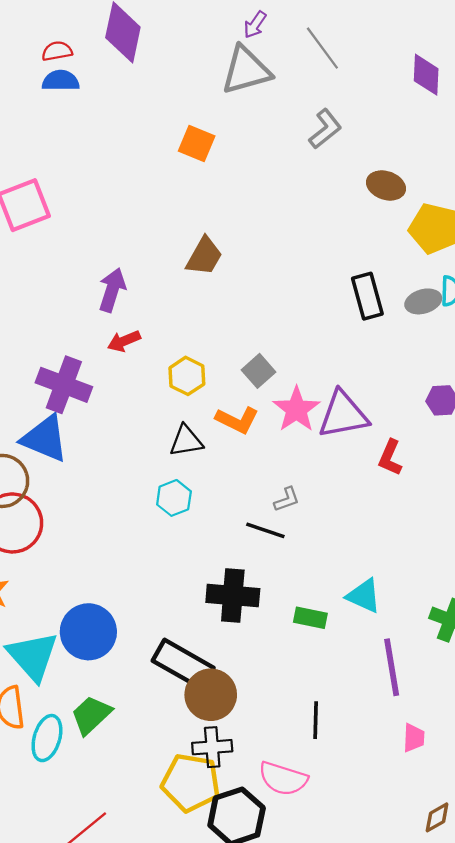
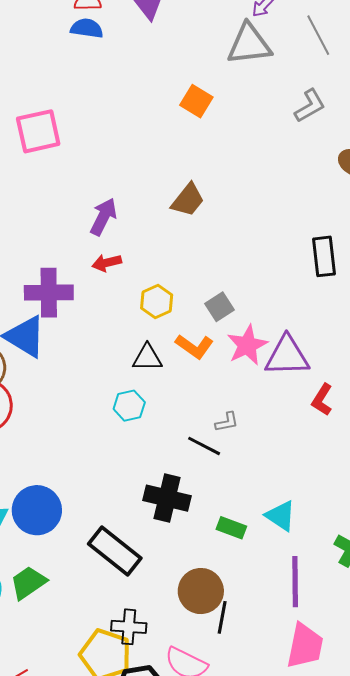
purple cross: (64, 385) -> (49, 293), turned -30
brown circle: (211, 695) -> (201, 591), moved
pink trapezoid: (414, 738) -> (305, 646), size x1.8

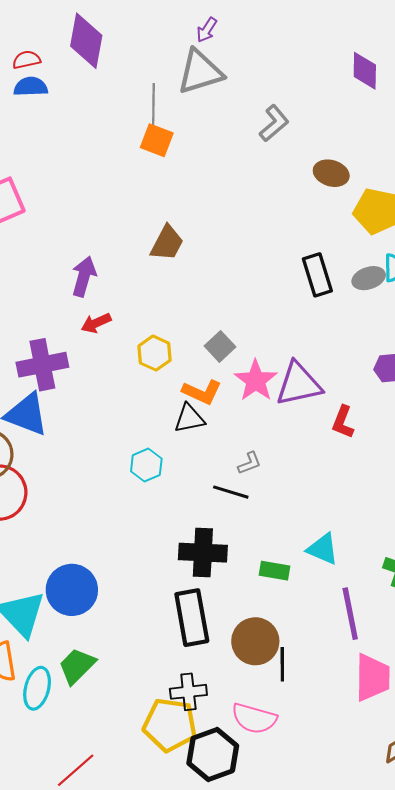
gray line: (318, 35) -> (153, 106), moved, turned 39
black triangle: (147, 358) -> (189, 419), moved
black rectangle: (115, 551) -> (192, 618), moved, turned 52

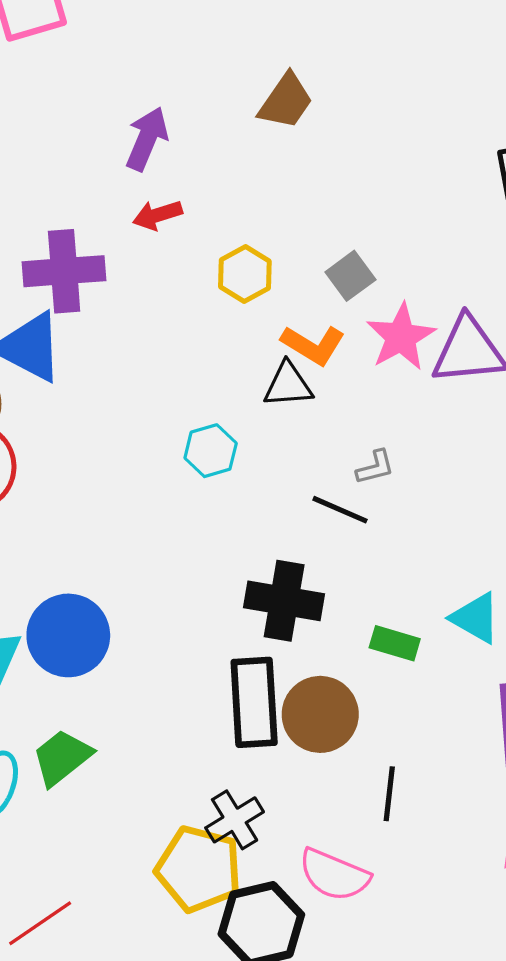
brown circle: (255, 641) -> (320, 714), moved
black cross: (188, 692) -> (235, 820), turned -32

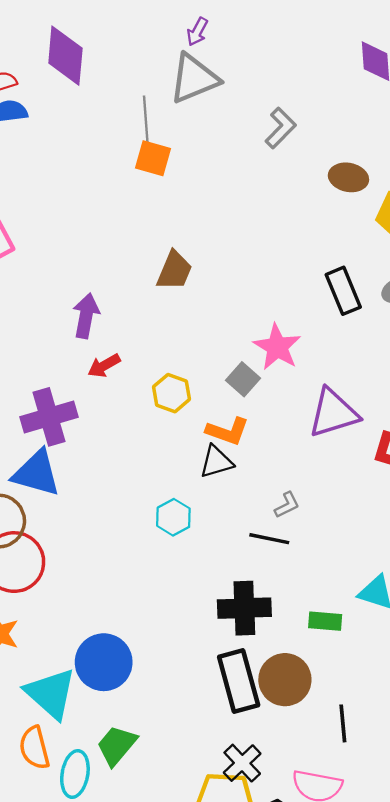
pink star: (401, 337) -> (277, 347), moved

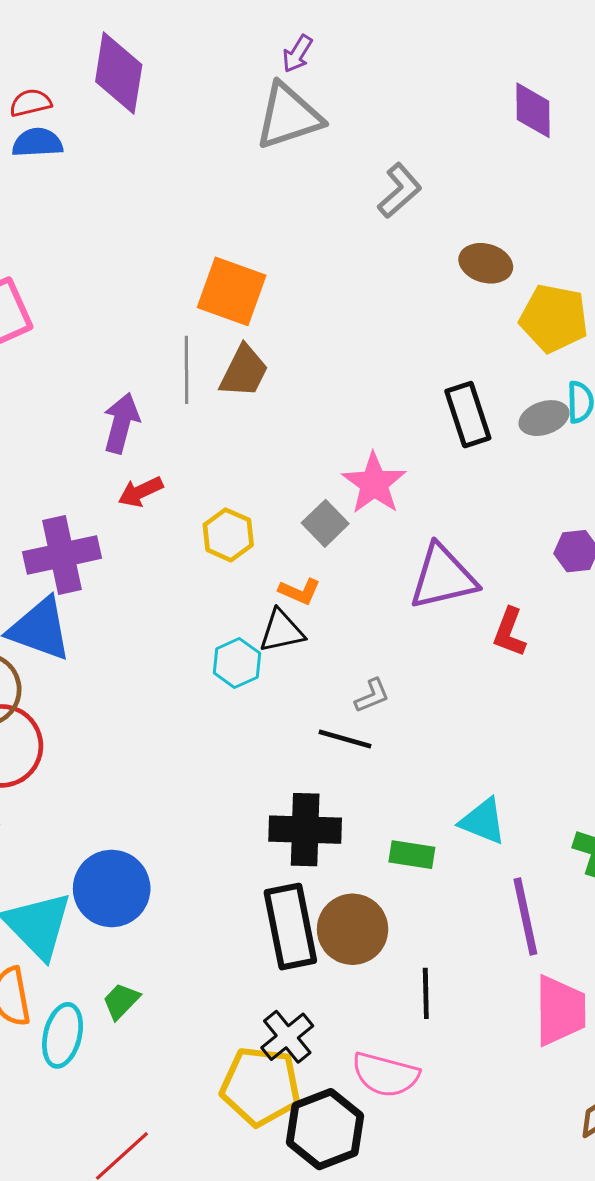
gray line: (146, 121) -> (186, 370), moved
orange square: (153, 158) -> (232, 291), moved, size x1.4
orange L-shape: (228, 431) -> (300, 591), size x0.7
cyan hexagon: (173, 517) -> (237, 663), moved
green trapezoid: (117, 745) -> (121, 1001), size x0.7

